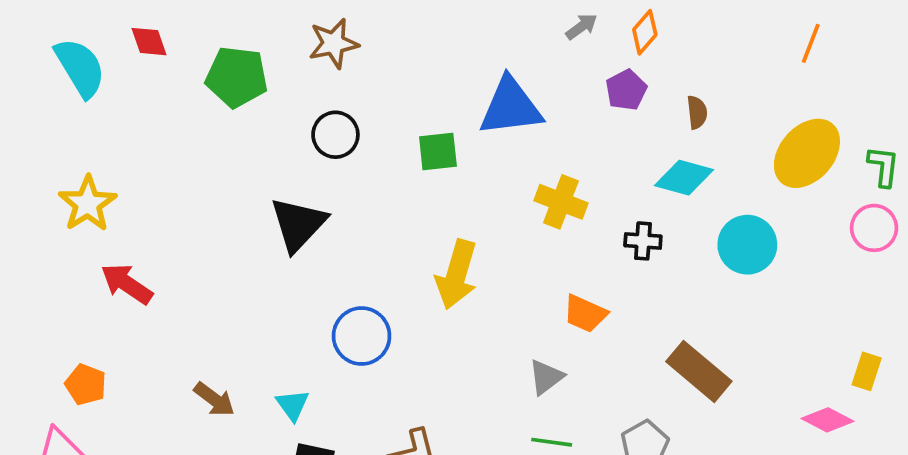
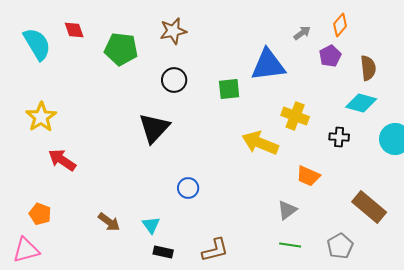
gray arrow: (581, 27) -> (302, 33), moved
brown semicircle: (697, 112) -> (368, 68), size x1.4
yellow arrow: (457, 275) -> (260, 143), moved, turned 96
blue circle: (362, 336) -> (188, 188), size x0.7

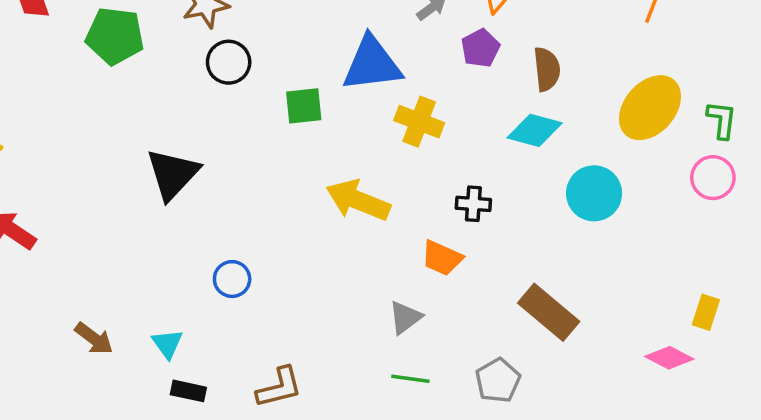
black circle: (174, 80) -> (229, 62), moved
yellow cross: (295, 116) -> (419, 122), moved
black cross: (339, 137) -> (473, 204), moved

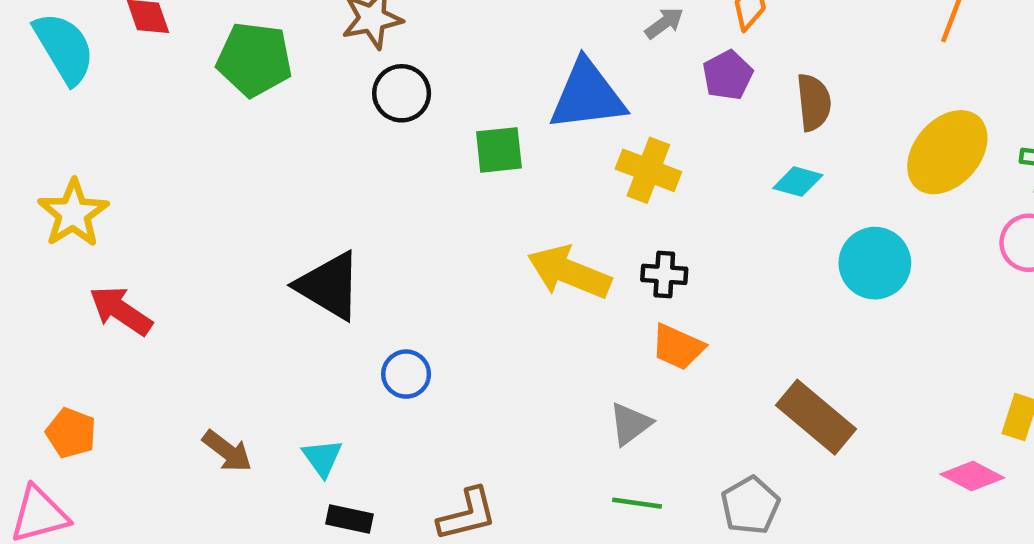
cyan diamond: (535, 130) -> (798, 182), size x0.7
black triangle: (173, 174) -> (329, 286), moved, turned -42
black cross: (473, 204) -> (664, 274), moved

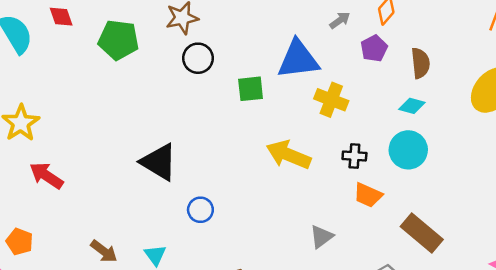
cyan circle: (875, 263) -> (408, 150), moved
black cross: (664, 274) -> (354, 156), moved
orange trapezoid: (678, 347) -> (368, 195), moved

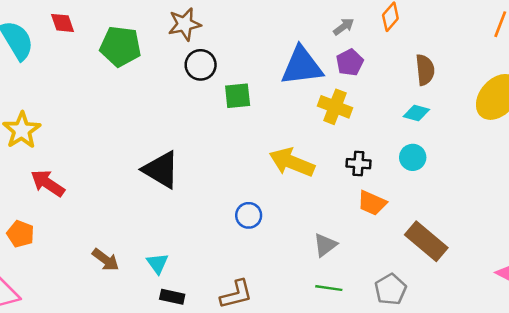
purple pentagon: (374, 48) -> (350, 62), moved
green square: (251, 89) -> (238, 96), moved
cyan circle: (408, 150) -> (413, 157), size x0.7
blue circle: (200, 210) -> (249, 215), moved
orange pentagon: (20, 242) -> (21, 234), moved

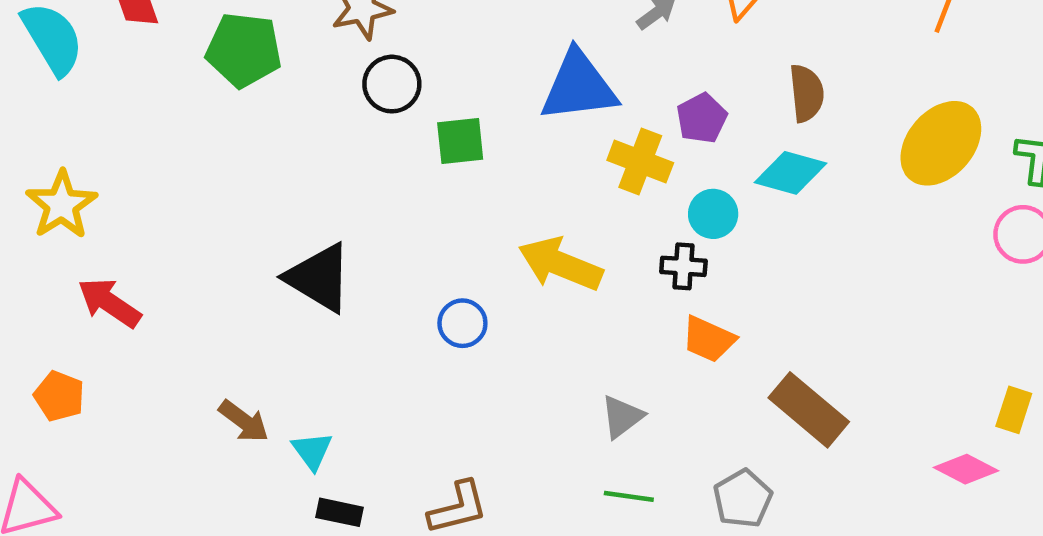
purple pentagon: (350, 62) -> (702, 118), moved
cyan diamond: (416, 113) -> (791, 173), size x1.4
cyan circle: (413, 157) -> (713, 214), moved
blue circle: (249, 215) -> (462, 323), moved
brown arrow: (106, 260) -> (244, 421), moved

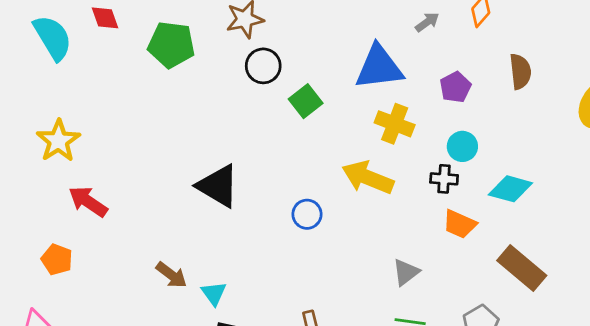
green square: (460, 141) -> (306, 101), turned -32
yellow cross: (640, 161) -> (395, 124), moved
cyan diamond: (791, 173) -> (510, 189), moved

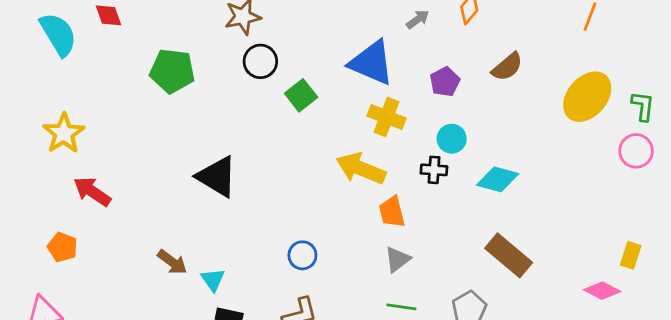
green pentagon: (171, 45) -> (172, 71), moved
blue triangle: (379, 67) -> (372, 63), turned 30
brown semicircle: (520, 72) -> (507, 67), turned 56
blue circle: (307, 214) -> (302, 255), moved
orange trapezoid: (460, 224) -> (392, 212), moved, turned 52

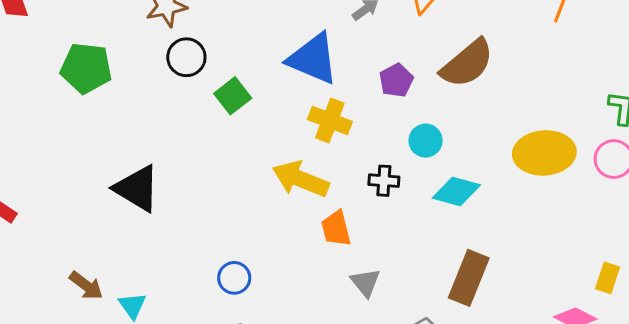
brown semicircle: (507, 67) -> (467, 63), size x1.5
yellow ellipse: (587, 97) -> (544, 153), moved, turned 45
cyan circle: (452, 139) -> (426, 141), moved
brown rectangle: (509, 255) -> (469, 278), turned 72
gray triangle: (397, 259) -> (365, 283), moved, turned -32

